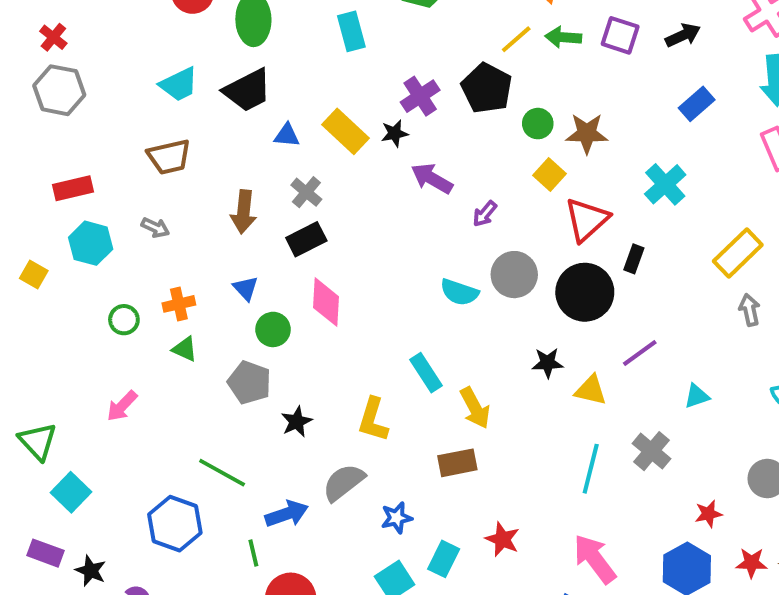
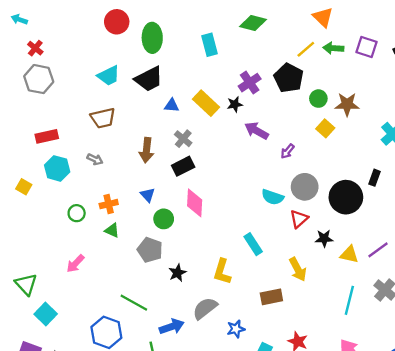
red triangle: (587, 220) -> (299, 219), moved, size x0.7
purple line: (640, 353) -> (378, 250), moved
yellow arrow: (475, 408) -> (298, 269), moved

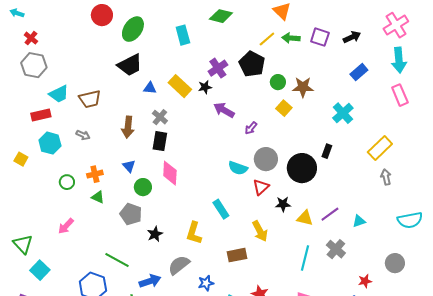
green ellipse: (152, 38) -> (133, 29), turned 35
cyan trapezoid: (109, 76) -> (59, 94), moved
black rectangle: (183, 166) -> (160, 141), turned -54

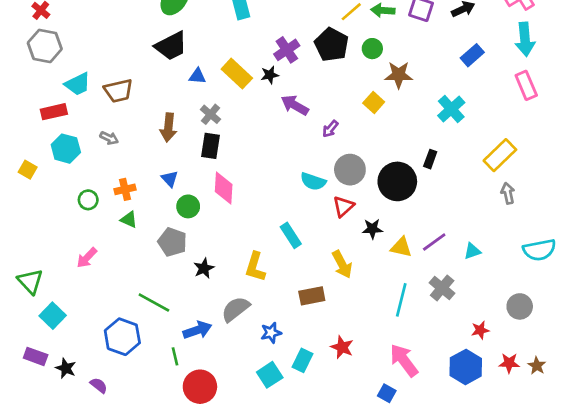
green circle: (278, 82) -> (372, 49), moved

